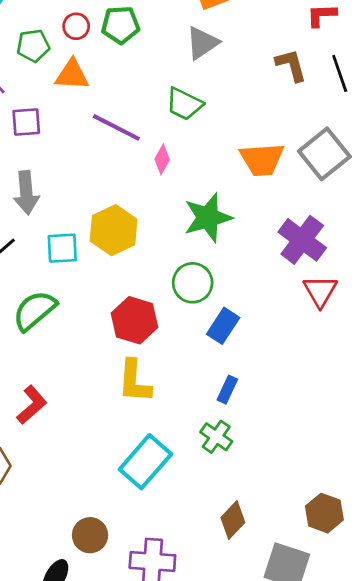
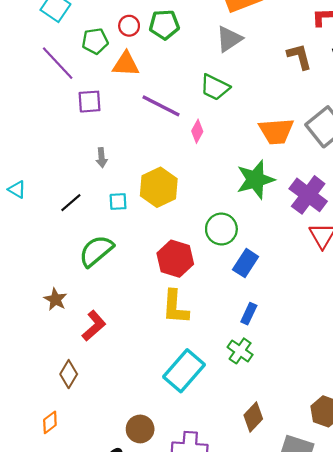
gray arrow: (26, 193) -> (102, 158), moved, size x0.6
green star: (208, 218) -> (255, 180), moved
cyan square: (62, 248) -> (118, 202), size x0.7

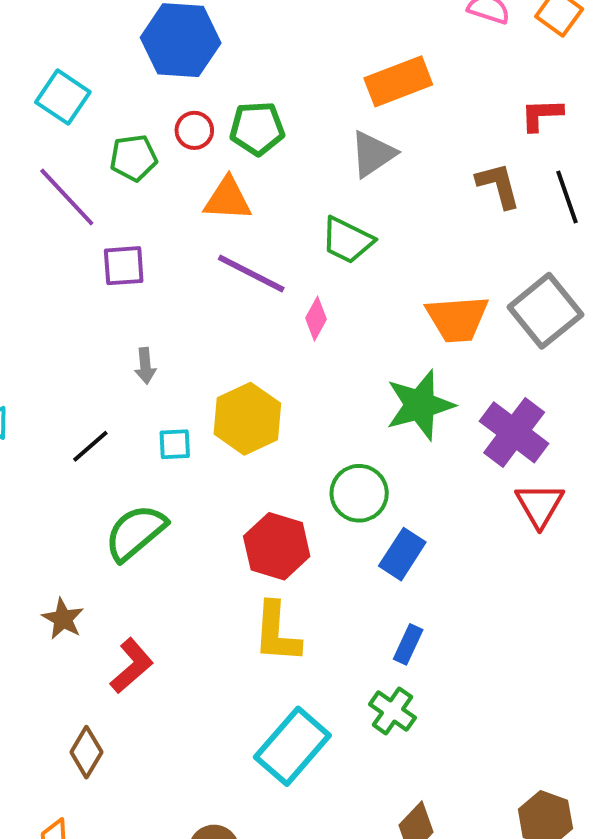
orange triangle: (126, 64) -> (228, 199), moved

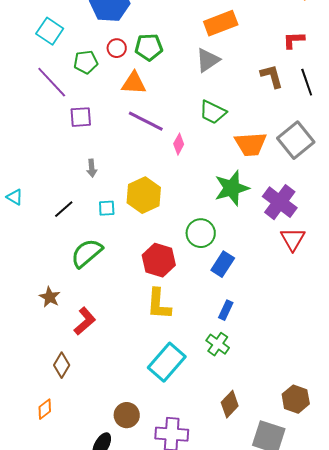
green trapezoid: (347, 240) -> (213, 112), moved

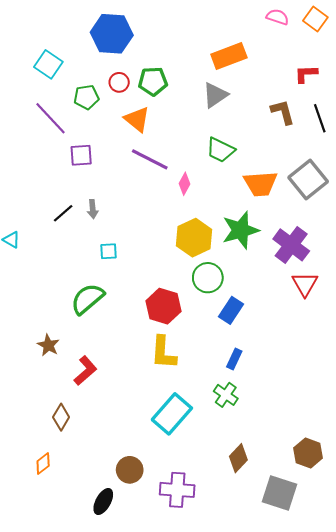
orange triangle: (134, 83) -> (137, 119), turned 36
yellow hexagon: (144, 195) -> (194, 238), moved
black line: (64, 209) -> (63, 213), moved

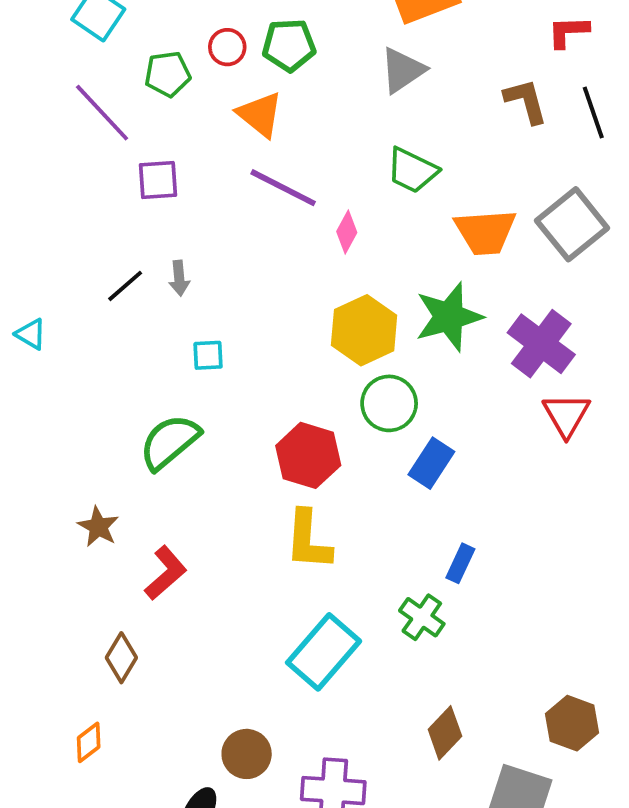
blue rectangle: (234, 359) -> (460, 563), moved

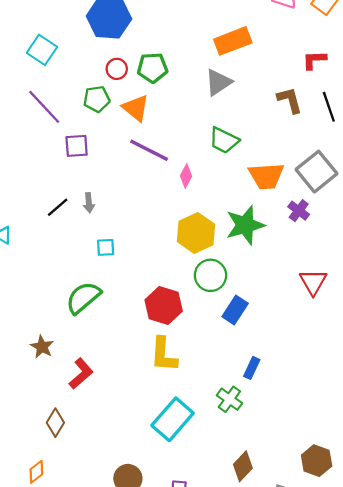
green pentagon: (168, 74) -> (97, 99), moved
purple cross: (541, 344) -> (299, 211), moved, size x0.6

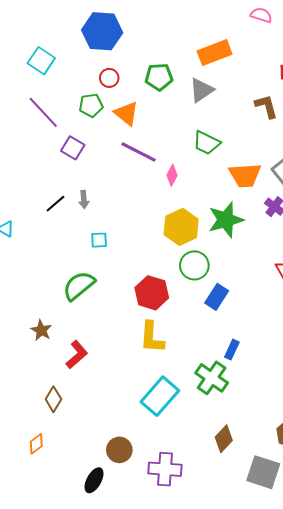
green pentagon: (152, 68) -> (159, 77), moved
purple square: (77, 146) -> (73, 148), turned 35
green cross: (229, 399) -> (212, 378), size x1.4

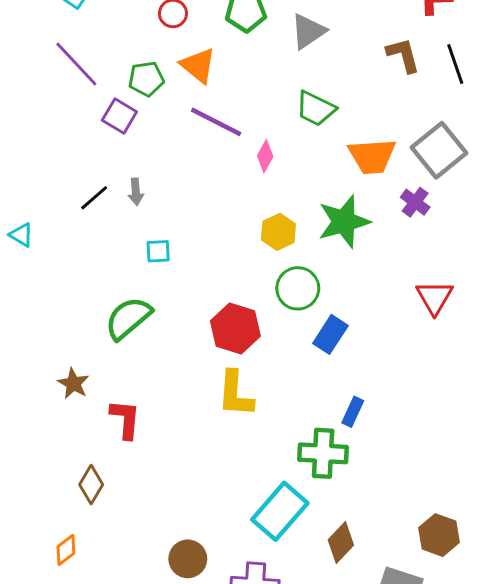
green pentagon: (91, 105) -> (146, 79), moved
yellow hexagon: (181, 227) -> (278, 232), size x0.7
red L-shape: (77, 355) -> (125, 419), turned -44
green cross: (212, 378) -> (323, 453), turned -32
cyan rectangle: (160, 396) -> (280, 511), moved

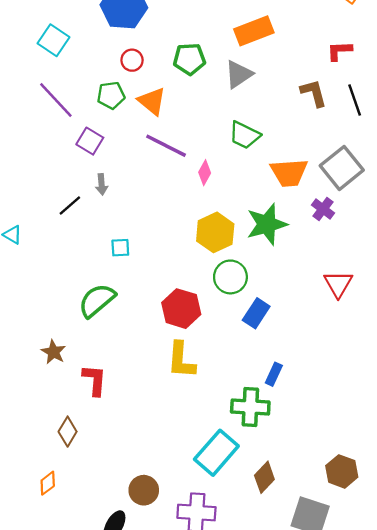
green pentagon: (146, 79) -> (111, 95), moved
gray arrow: (136, 192) -> (102, 184), moved
yellow hexagon: (278, 232) -> (215, 232), size x1.4

